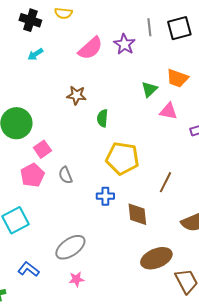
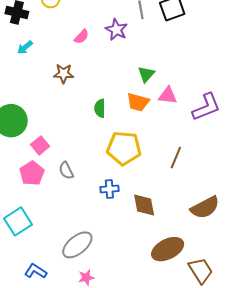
pink semicircle: (90, 48) -> (81, 37), size x0.6
orange trapezoid: (177, 78) -> (138, 102), moved
brown star: (76, 95) -> (64, 74), moved
brown line: (165, 182) -> (176, 158), moved

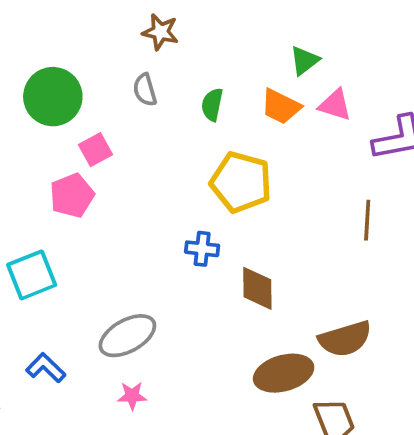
brown line: (176, 158) -> (367, 220), moved, turned -30
gray semicircle: (66, 171) -> (145, 90), moved
brown semicircle: (205, 207) -> (345, 339), moved

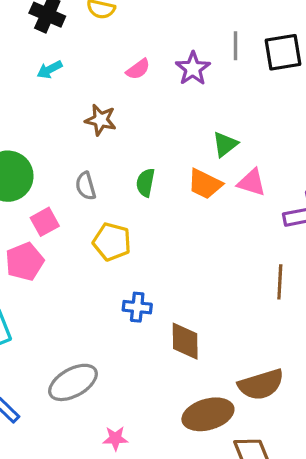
gray semicircle: (145, 90) -> (86, 186), moved
yellow pentagon: (241, 182) -> (112, 242), moved, size x0.7
pink star: (132, 396) -> (115, 438), moved

